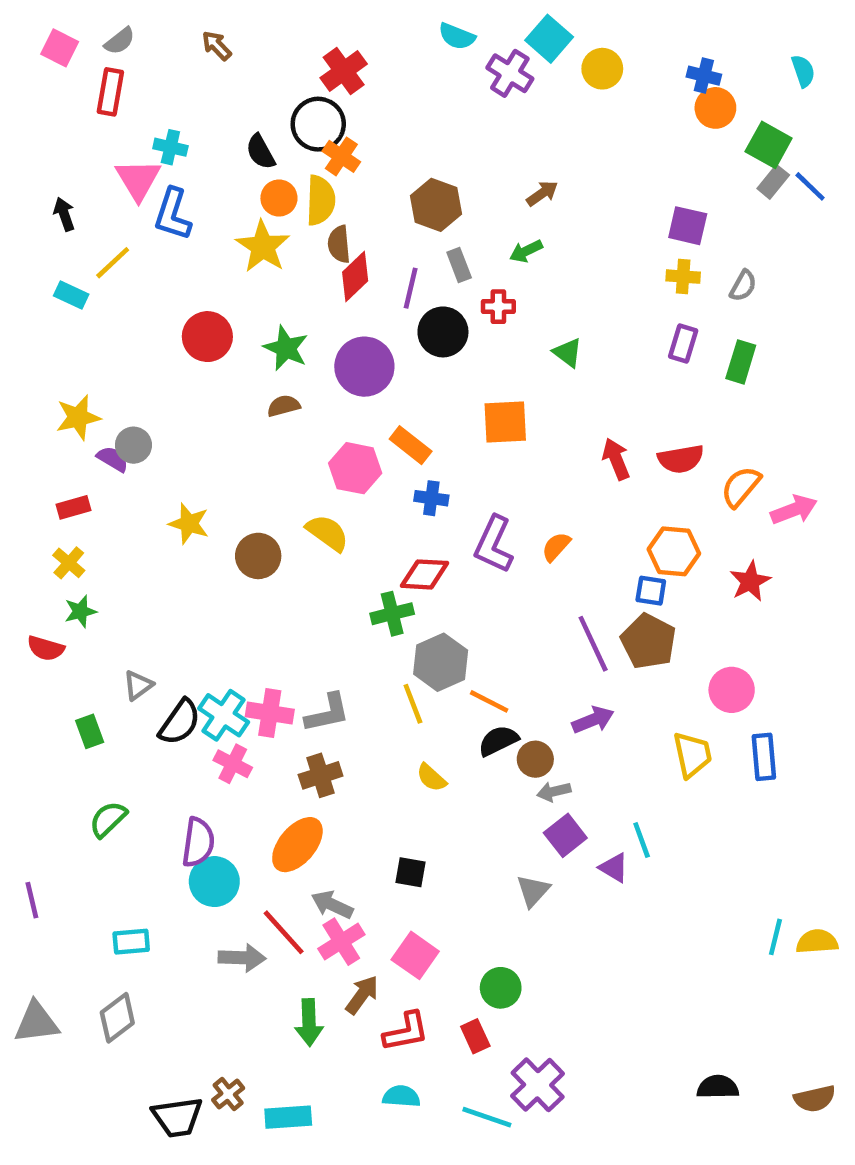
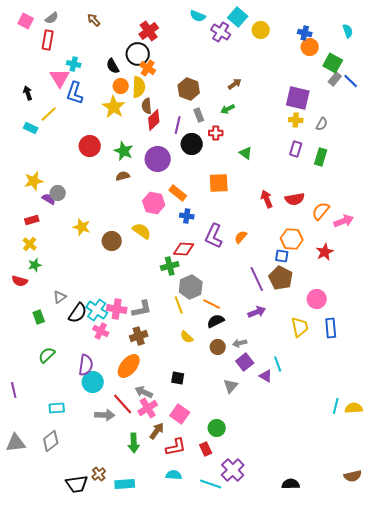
purple square: (688, 226) -> (298, 98), size x1.4
brown circle: (535, 759) -> (218, 347), moved
black semicircle: (718, 1087) -> (291, 484), moved

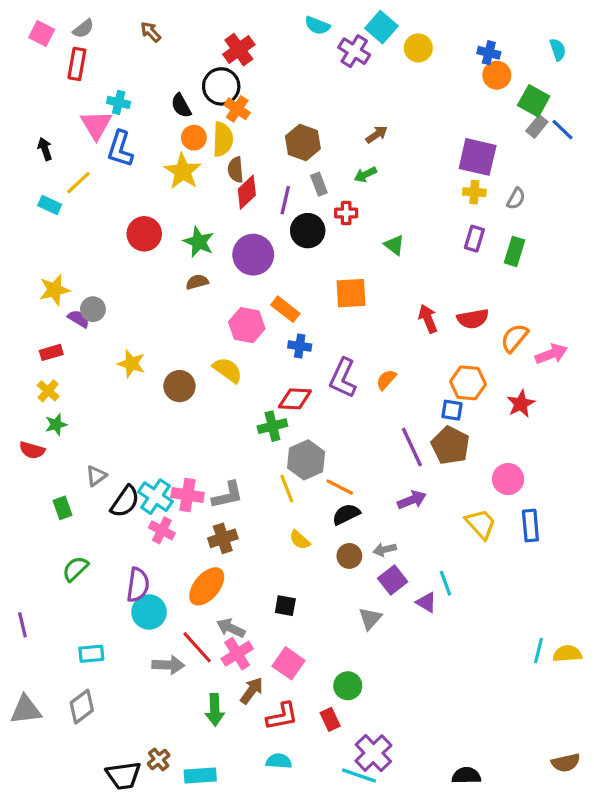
yellow trapezoid: (300, 327) -> (481, 524), turned -30
cyan line: (211, 484) -> (359, 776), moved

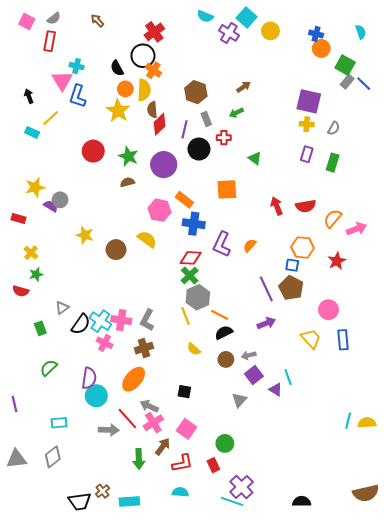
blue cross: (300, 346) -> (194, 224), size x1.5
red rectangle: (51, 352) -> (19, 218), moved, turned 32
green cross: (272, 426) -> (190, 275), moved, turned -30
gray L-shape: (228, 495) -> (147, 320), turned 130
brown semicircle: (566, 763) -> (366, 493), size x1.4

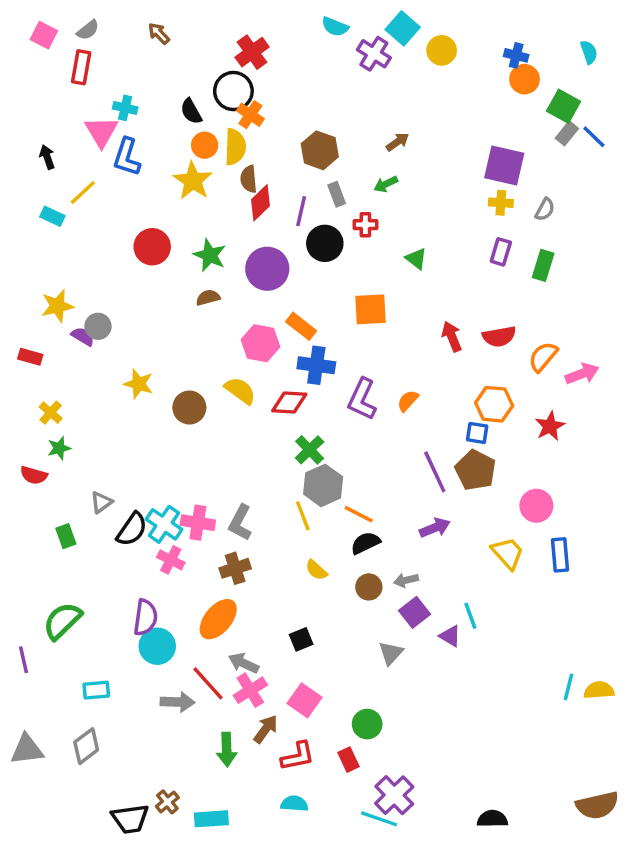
red diamond: (191, 258) -> (289, 402), moved
green semicircle: (49, 368) -> (62, 621), moved, size x1.4
black square: (184, 392) -> (301, 639), turned -32

